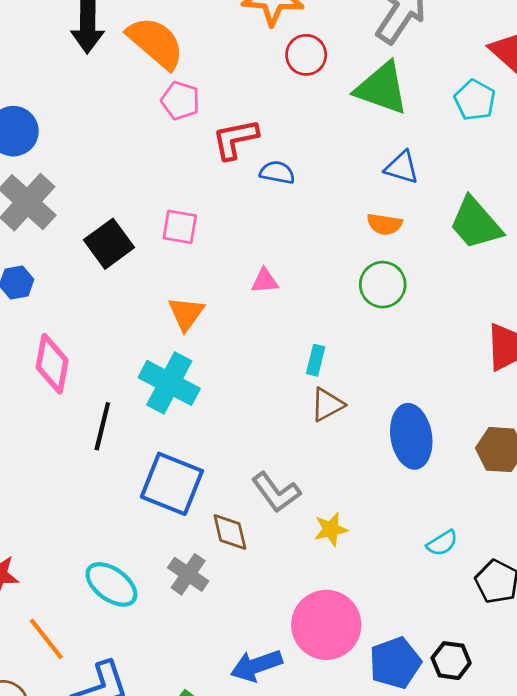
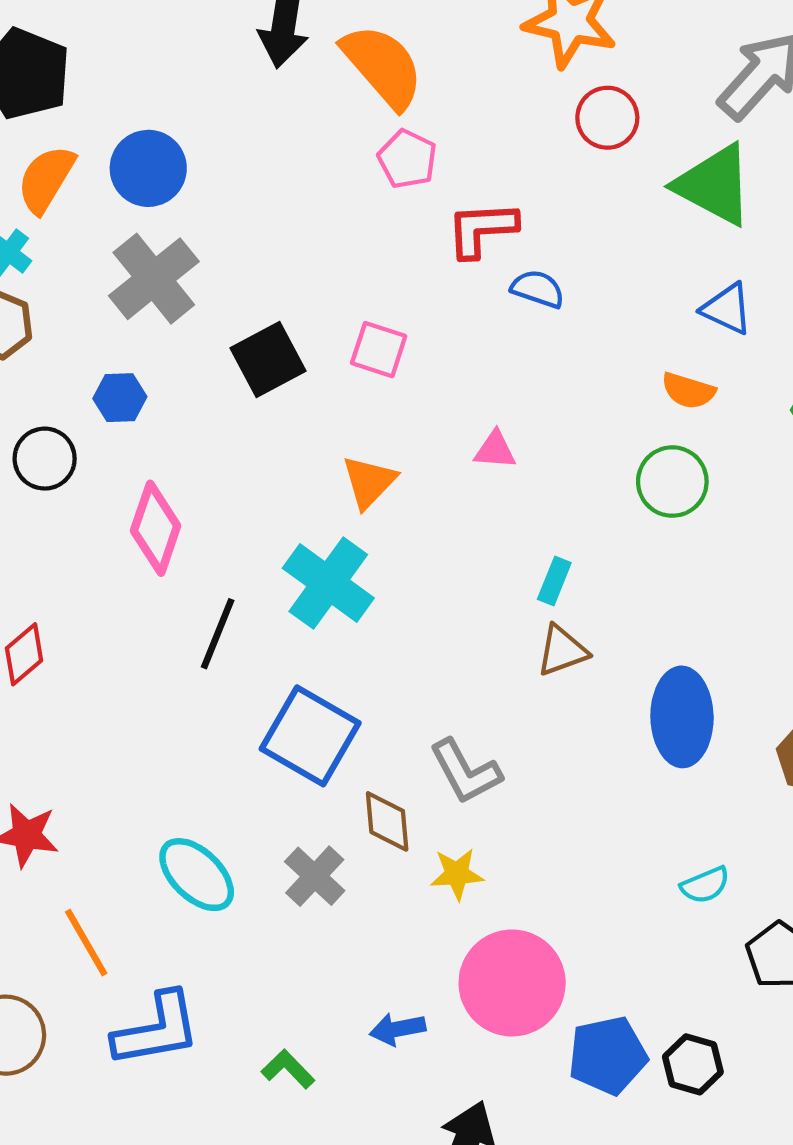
yellow star: (331, 529) -> (457, 874), moved
blue arrow: (256, 666) -> (398, 1029), size x0.7

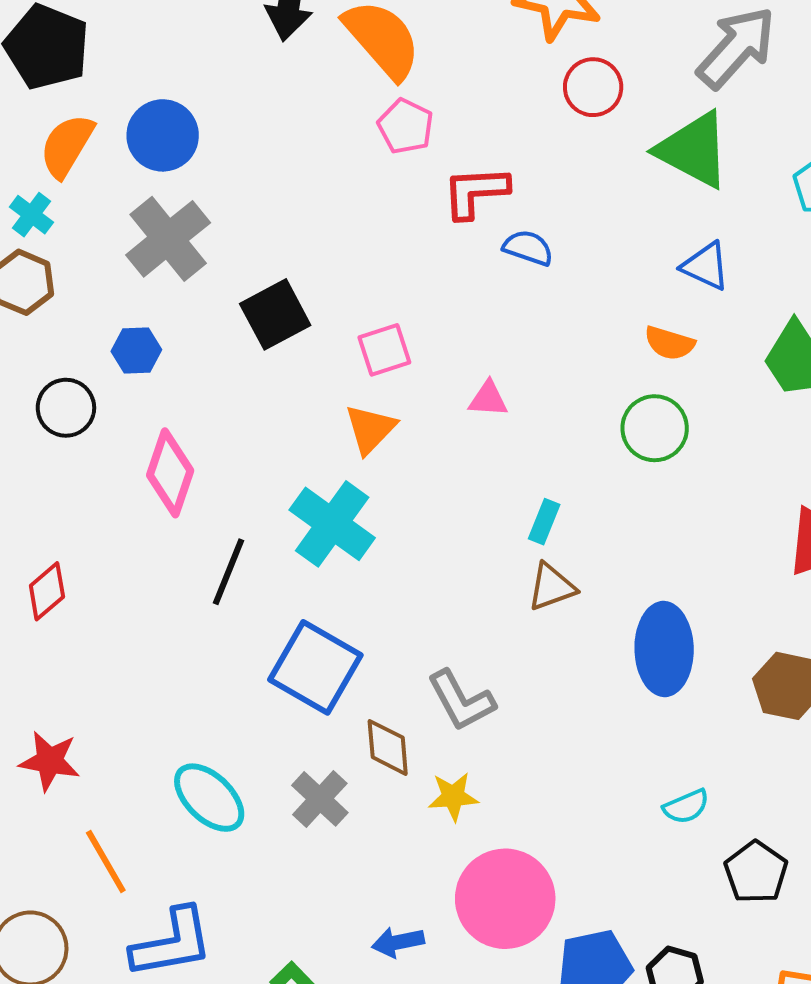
pink square: (379, 350) -> (384, 350), moved, turned -36

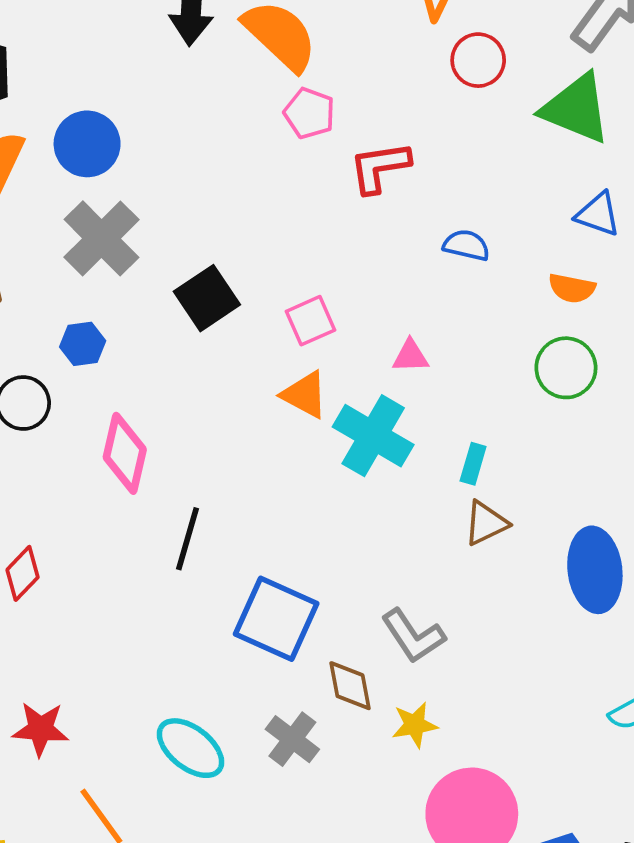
blue semicircle: (528, 248) -> (466, 245), moved
orange triangle: (370, 429) -> (305, 395), turned -40
cyan cross: (332, 524) -> (373, 436), moved

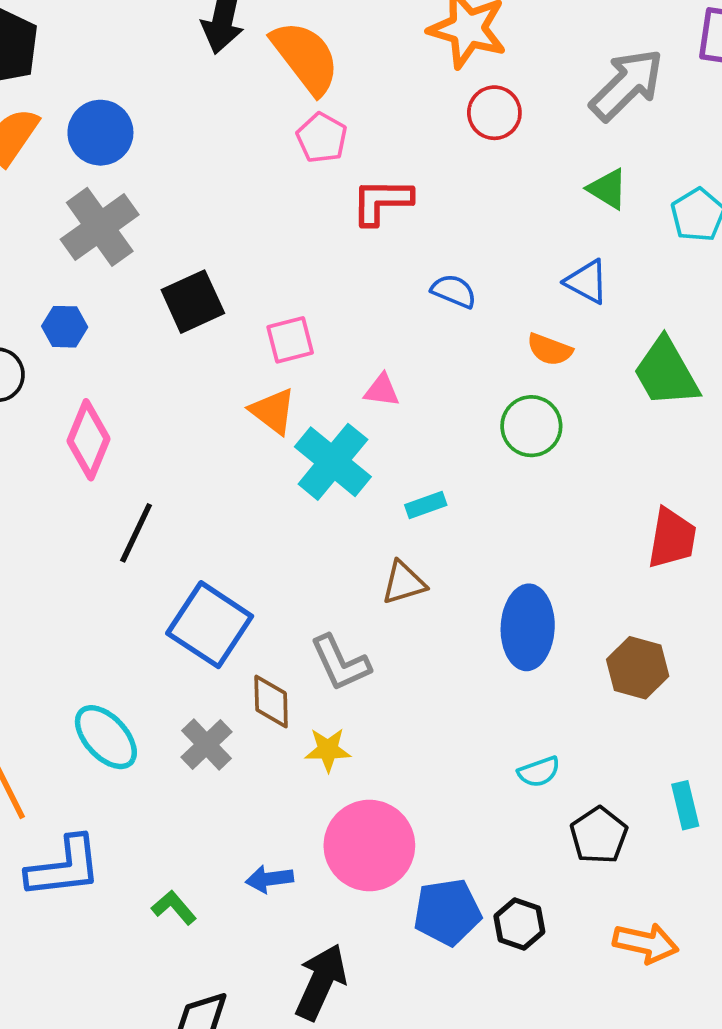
green triangle: (576, 109) -> (608, 189), moved, size x0.6
cyan rectangle: (473, 464) -> (426, 505), turned 45
brown triangle: (486, 523) -> (404, 583), moved

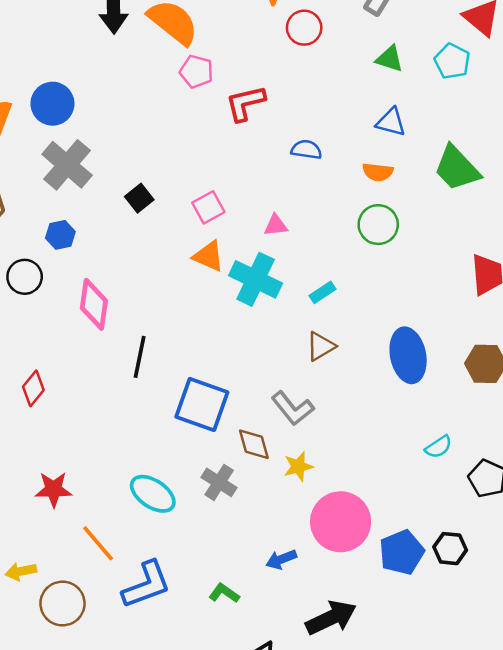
black square: (193, 302) -> (139, 198), size x0.7
black arrow: (321, 982) -> (331, 618), turned 54

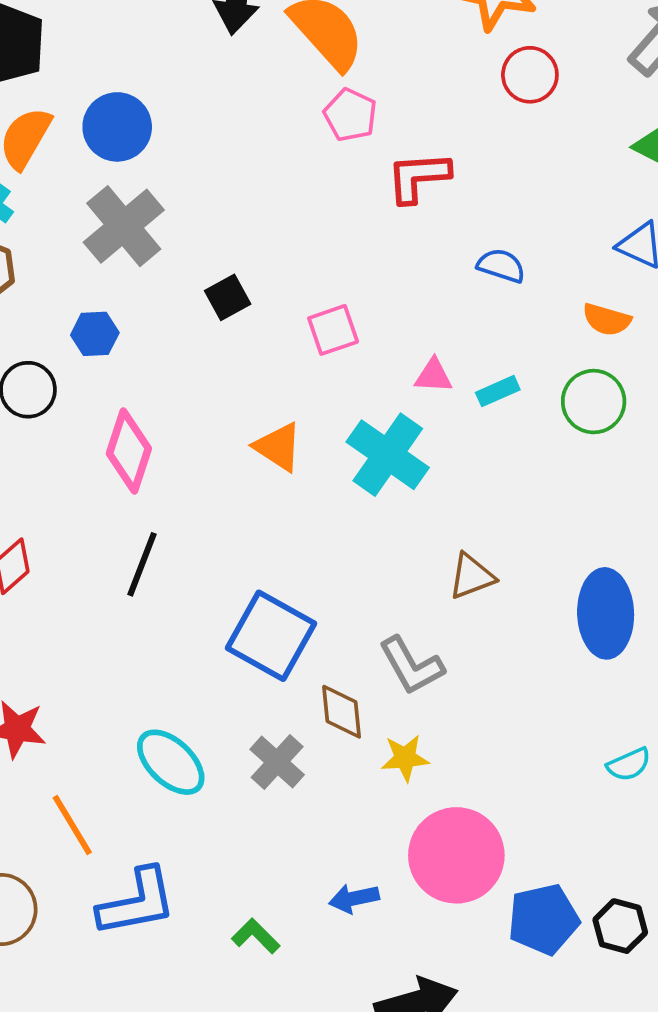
orange triangle: (209, 256) -> (278, 447), moved
cyan rectangle: (323, 292) -> (498, 391), moved
black line: (140, 357) -> (142, 564), moved

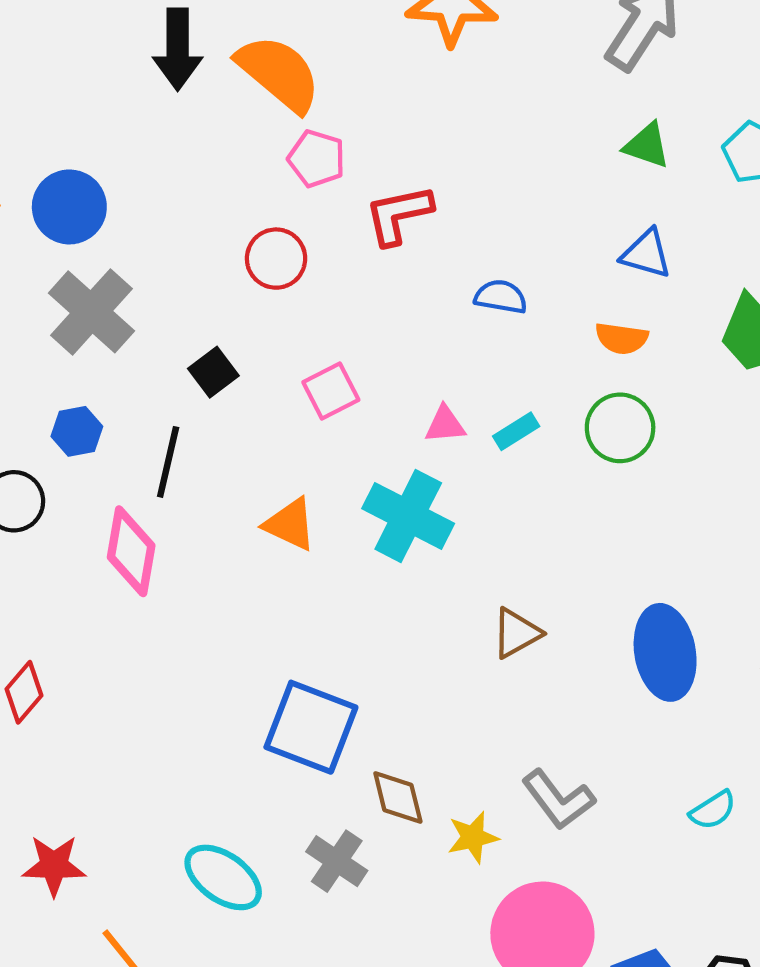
red circle: (530, 75) -> (276, 259), moved
black line: (142, 564) -> (168, 462), moved
gray L-shape: (411, 666) -> (558, 800), moved

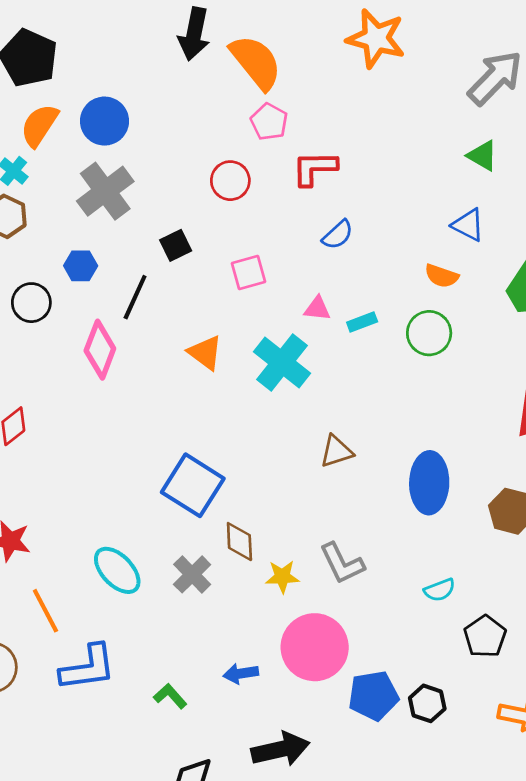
blue semicircle: (501, 297) -> (338, 235), moved, turned 116

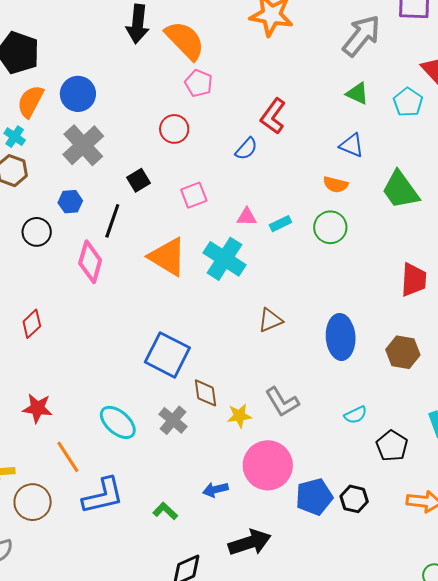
red L-shape: (314, 168) -> (273, 116), moved, turned -48
blue semicircle: (338, 235) -> (246, 149), moved
orange triangle: (205, 353) -> (168, 257), size x1.5

